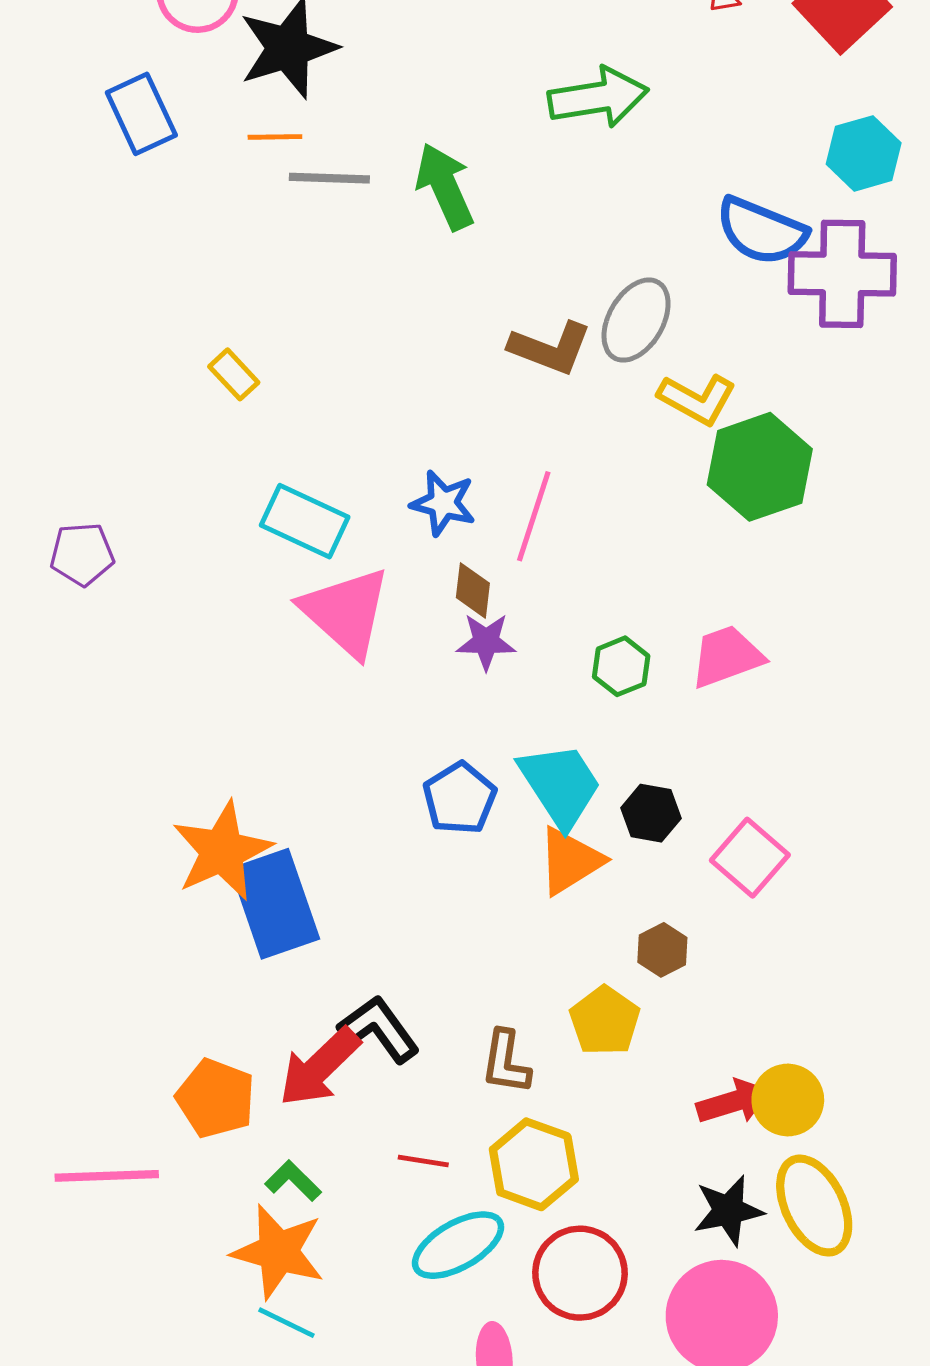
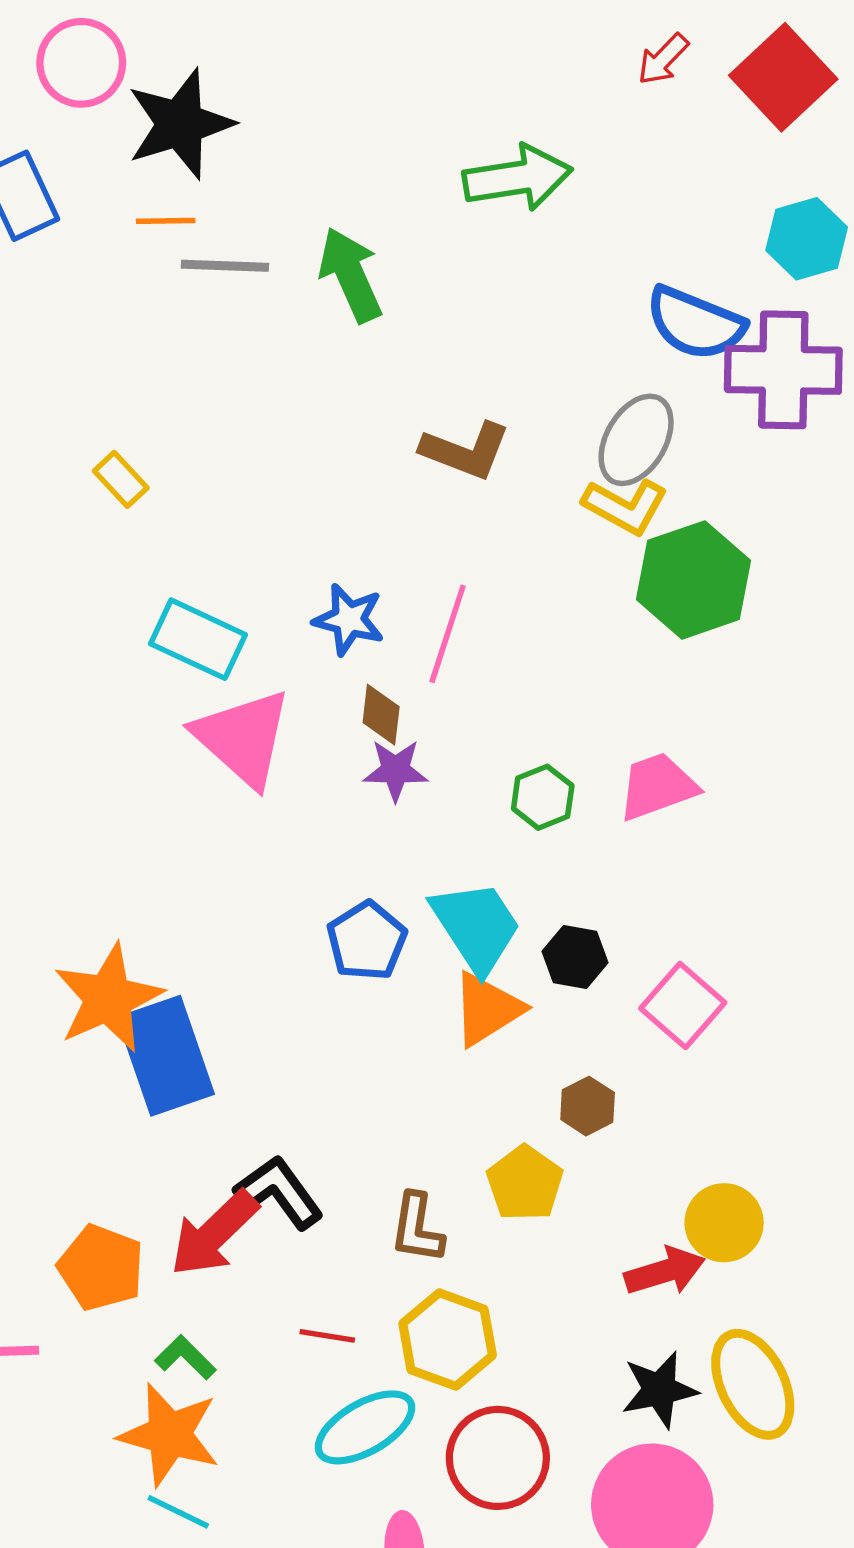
gray ellipse: (636, 320) -> (636, 440), moved
yellow circle: (788, 1100) -> (724, 1223), moved

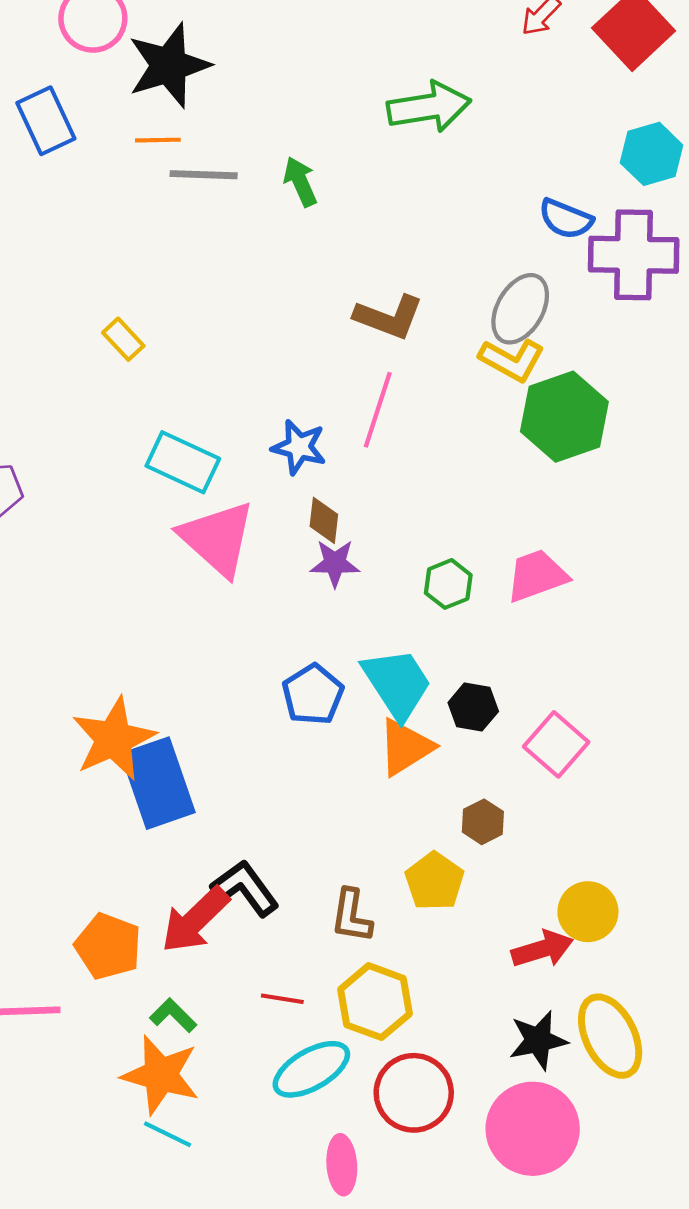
green arrow: (351, 275) -> (300, 182), size x0.7
blue semicircle: (695, 323) -> (566, 219), size x0.7
pink line: (448, 634) -> (378, 410), moved

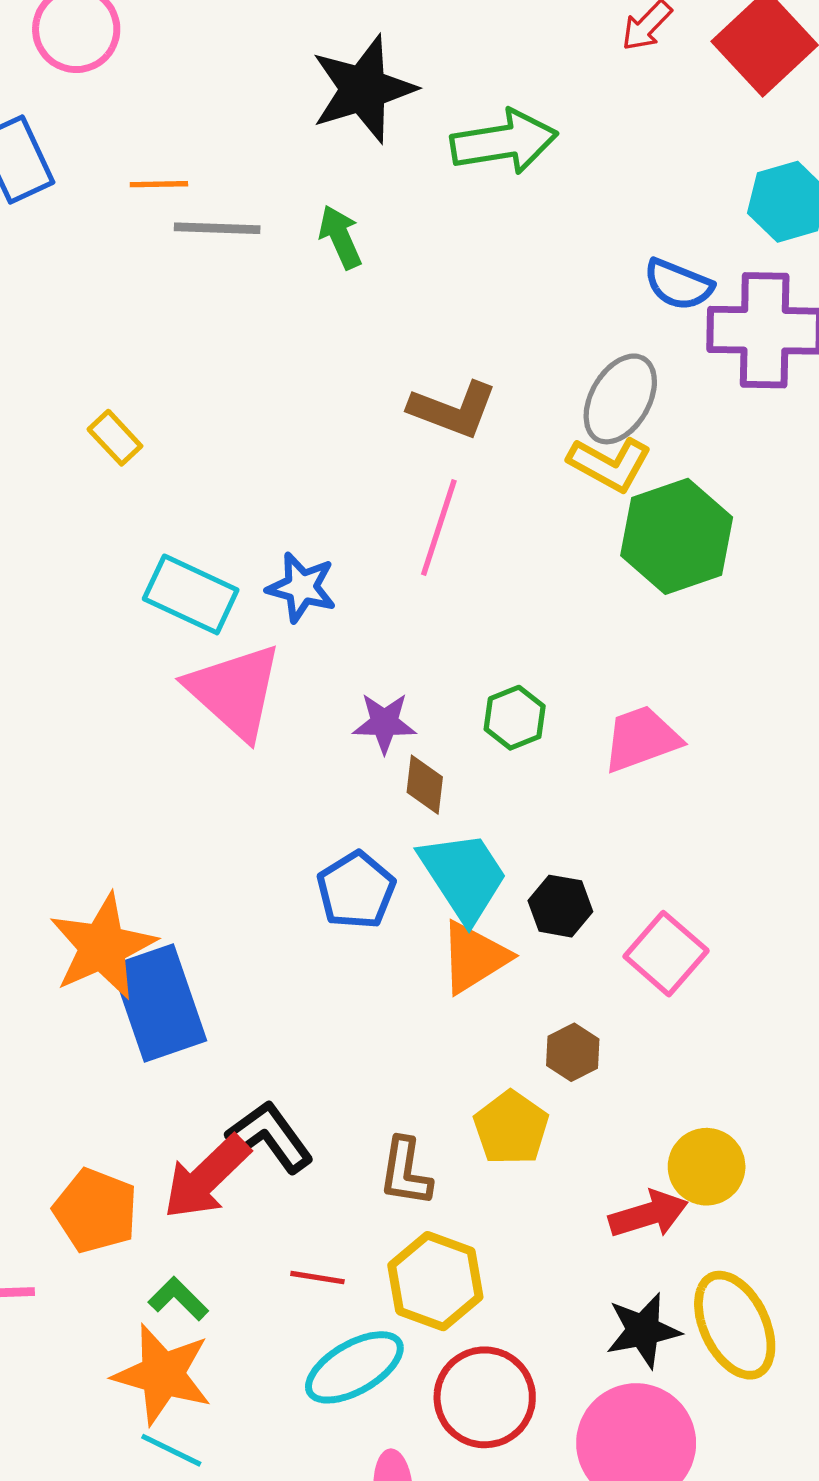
black star: (169, 65) -> (363, 89), moved
blue star: (299, 447) -> (302, 587), moved
brown diamond: (324, 520) -> (425, 785), moved
green hexagon: (448, 584) -> (515, 718), moved

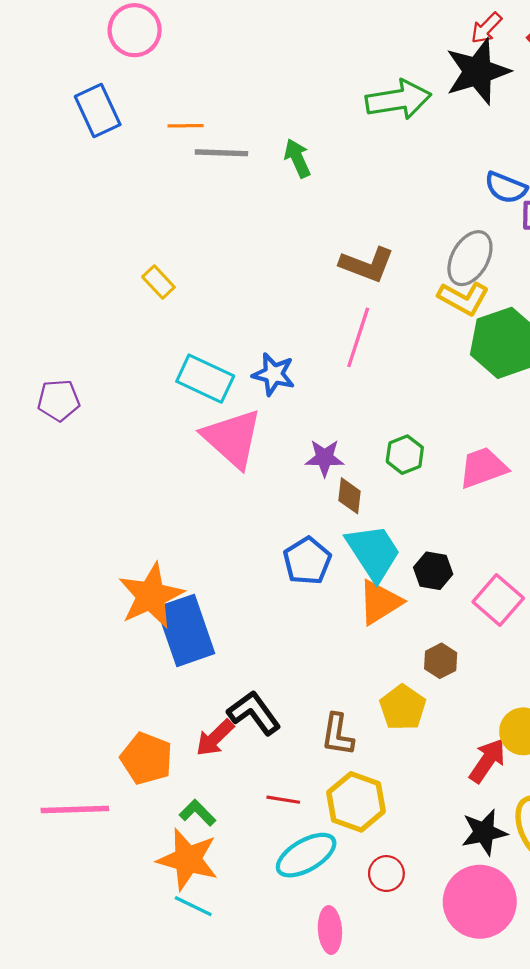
black star: (363, 89) -> (478, 71), moved
red arrow: (206, 1177) -> (215, 738), size x0.7
red arrow: (648, 1214) -> (487, 761), turned -39
red circle: (485, 1397) -> (386, 874), size x0.6

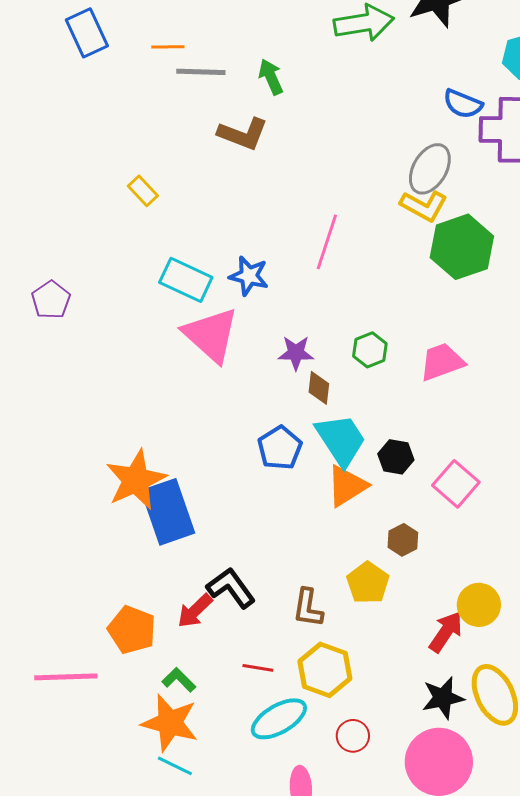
brown L-shape: (367, 265) -> (243, 134), moved
purple pentagon: (59, 400) -> (51, 300), turned -30

